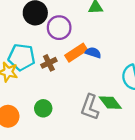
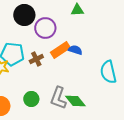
green diamond: (110, 103) -> (75, 101), moved
gray L-shape: (90, 107) -> (58, 98), moved

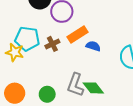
blue semicircle: (75, 50) -> (93, 46), moved
green circle: (31, 99) -> (47, 94), moved

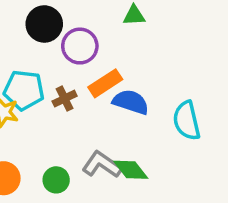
blue semicircle: (93, 46) -> (131, 102), size x1.5
gray L-shape: (75, 85) -> (102, 165), turned 105

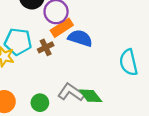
orange rectangle: (105, 83) -> (62, 28), moved
blue semicircle: (131, 102) -> (80, 38), moved

